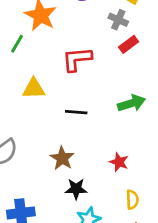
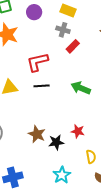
green arrow: (131, 103) -> (81, 88), turned -132
black line: (76, 112) -> (42, 86), moved
black star: (76, 189) -> (56, 142), moved

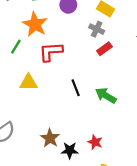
red L-shape: (37, 62) -> (51, 52), moved
black line: (42, 86) -> (76, 88), moved, turned 63

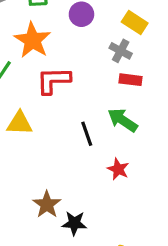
red rectangle: (104, 49) -> (131, 80), turned 40
green arrow: (106, 96) -> (123, 120), moved
red star: (95, 142) -> (118, 169), moved

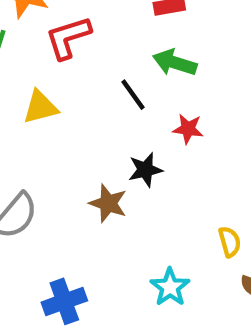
black star: (74, 223) -> (145, 170), moved

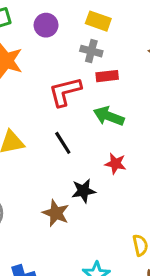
red L-shape: (68, 38) -> (65, 92), moved
black line: (133, 95) -> (63, 143), moved

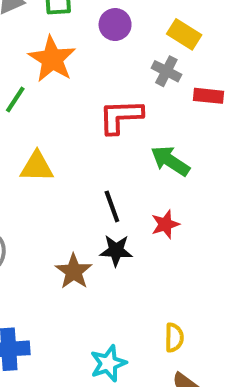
red rectangle: (107, 76) -> (208, 96), moved
black line: (63, 143) -> (112, 206), moved
red star: (115, 164) -> (165, 224), turned 30

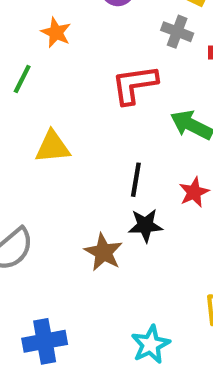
orange star: (52, 59) -> (56, 32), size x0.6
black line: (112, 206) -> (136, 180), turned 36

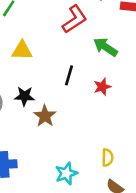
red L-shape: (134, 84) -> (75, 19), turned 148
black star: (145, 225) -> (24, 96), moved

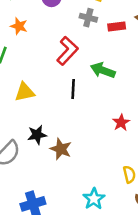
black line: (69, 75) -> (73, 89), moved
red star: (102, 87) -> (121, 123), moved

